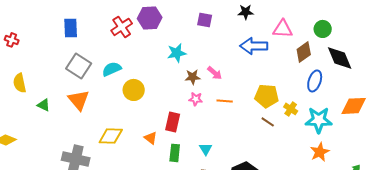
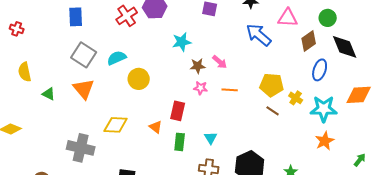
blue arrow: (254, 46) -> (259, 35), turned 40

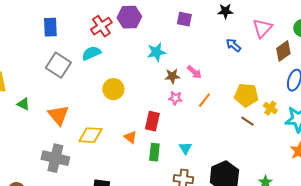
pink triangle: (288, 18) -> (262, 28), turned -50
blue arrow: (259, 35) -> (233, 45), size x0.6
cyan semicircle: (117, 58) -> (91, 53), moved
orange triangle: (84, 89) -> (58, 115), moved
orange line: (230, 90) -> (204, 100), turned -56

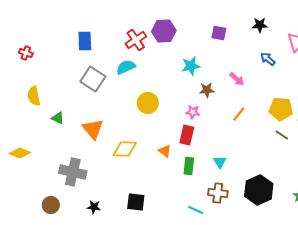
pink arrow: (194, 72) -> (237, 79), moved
pink star: (175, 98) -> (193, 112), moved
gray cross: (55, 158) -> (73, 172), moved

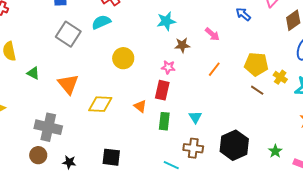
brown circle: (51, 205) -> (38, 155), moved

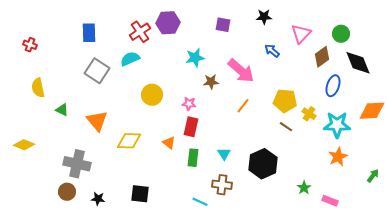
pink arrow: (212, 34) -> (241, 71), size x1.8
pink star: (168, 67) -> (189, 104), moved
black hexagon: (234, 145) -> (263, 164), moved

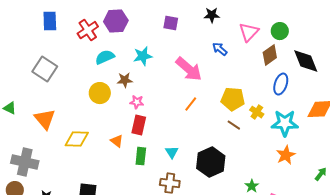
blue rectangle: (89, 33) -> (50, 21), moved
green circle: (341, 34) -> (280, 31), moved
cyan semicircle: (130, 59) -> (105, 57), moved
brown star: (211, 82) -> (125, 80), moved

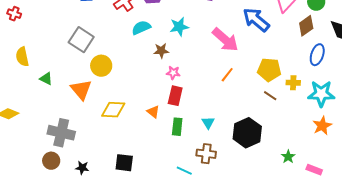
blue arrow: (220, 49) -> (256, 20), size x1.8
yellow circle: (100, 93) -> (101, 66), moved
yellow cross: (257, 112) -> (293, 83), turned -32

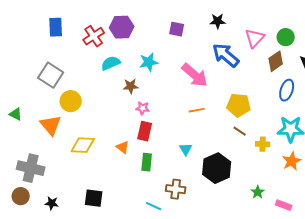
orange line: (227, 75) -> (197, 110), turned 42
yellow cross: (293, 83) -> (263, 144), moved
cyan triangle: (208, 123) -> (186, 149), moved

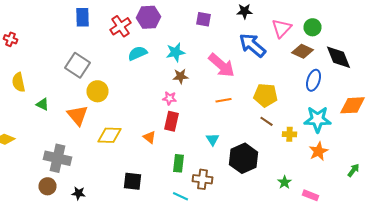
brown diamond: (276, 61) -> (302, 51), turned 60
brown star: (131, 86) -> (180, 76), moved
green rectangle: (147, 162) -> (178, 163), moved
black square: (94, 198) -> (132, 181), moved

